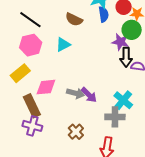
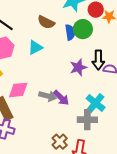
blue semicircle: (104, 14) -> (70, 32), moved
green circle: (132, 30) -> (83, 29), moved
purple star: (120, 42) -> (78, 67), moved, turned -30
brown cross: (76, 132) -> (60, 142), moved

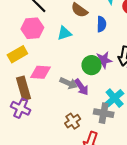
green circle: (83, 29) -> (91, 65), moved
brown cross: (60, 142) -> (73, 121), moved

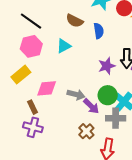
green circle: (91, 65) -> (108, 95), moved
purple arrow: (82, 87) -> (91, 106), moved
brown rectangle: (24, 88) -> (33, 107), size x0.6

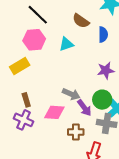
pink diamond: (47, 88) -> (54, 112), moved
brown cross: (86, 131) -> (76, 132), turned 35

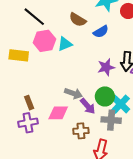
blue semicircle: (103, 35) -> (101, 32), turned 63
pink hexagon: (34, 40) -> (44, 41), moved
yellow rectangle: (20, 66) -> (19, 55), moved, turned 42
purple cross: (24, 120) -> (28, 123), turned -30

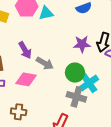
purple arrow: (88, 106) -> (25, 50), moved
brown cross: (81, 131) -> (19, 112), moved

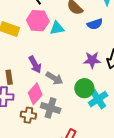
pink diamond: (26, 79) -> (35, 94), turned -60
gray cross: (76, 97) -> (51, 108), moved
brown cross: (19, 112) -> (28, 115), moved

